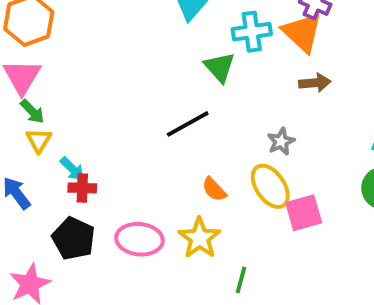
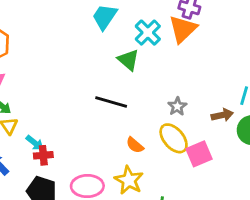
cyan cross: (252, 32) -> (148, 33), turned -30
orange triangle: (302, 33) -> (183, 29), turned 40
brown arrow: (315, 83) -> (222, 115), moved
black line: (188, 124) -> (111, 102), turned 52

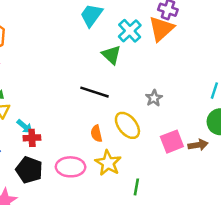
brown arrow: (222, 115) -> (198, 145), moved
yellow ellipse: (174, 138) -> (127, 125), moved
orange semicircle: (135, 145) -> (96, 134), moved, turned 35

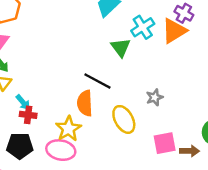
orange semicircle: (96, 134) -> (85, 103), moved, size x1.5
yellow star: (108, 163) -> (68, 129), moved
black pentagon: (29, 170) -> (20, 146), turned -30

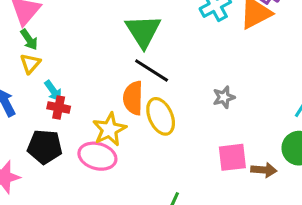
green triangle: (121, 47) -> (143, 31), moved, size x1.4
yellow ellipse: (124, 119) -> (161, 116), moved

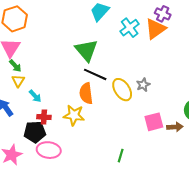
red cross: (59, 107) -> (44, 117), moved
yellow ellipse: (161, 116) -> (122, 90), moved
yellow star: (109, 129) -> (74, 115), turned -30
pink ellipse: (97, 156) -> (49, 150), moved

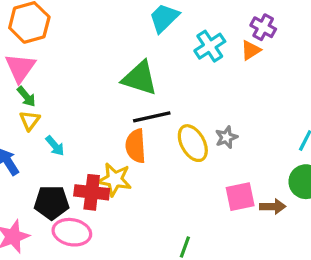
orange triangle: (156, 29) -> (251, 50), size x0.6
green triangle: (86, 50) -> (140, 78), turned -35
black line: (95, 74) -> (152, 117), turned -40
red cross: (44, 117) -> (92, 192), moved, size x1.5

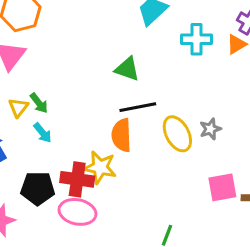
cyan cross: (210, 46) -> (197, 39), turned 32
green triangle: (140, 78) -> (127, 69), size x0.7
green arrow: (26, 97) -> (39, 103), moved
pink ellipse: (72, 232) -> (77, 212), moved

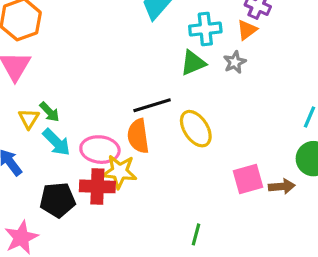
green triangle: (127, 69) -> (193, 63), moved, turned -36
gray star: (210, 129) -> (235, 62), moved
cyan arrow: (43, 133) -> (57, 142), size x1.4
pink ellipse: (77, 212) -> (100, 150), moved

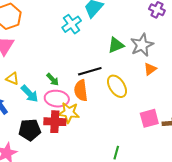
cyan cross: (205, 29) -> (72, 24), moved, turned -30
orange triangle: (247, 30) -> (150, 69), moved
gray star: (235, 62) -> (142, 45), size x1.6
green arrow: (50, 112) -> (53, 79), moved
yellow triangle: (29, 119) -> (12, 79), turned -40

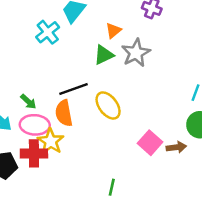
orange triangle: (150, 69) -> (113, 31), moved
yellow star: (69, 113) -> (51, 141), turned 30
pink square: (149, 118) -> (150, 143), turned -30

